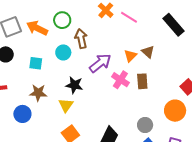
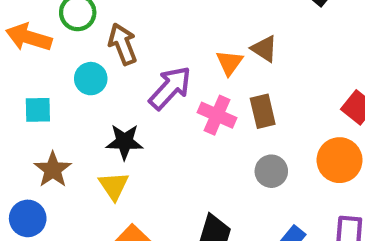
brown star: (38, 93) -> (53, 170), turned -30
gray circle: (145, 125) -> (271, 171), moved

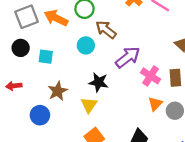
brown arrow: (123, 44) -> (106, 30), turned -40
orange triangle: (229, 63) -> (155, 104), moved
cyan square: (38, 110) -> (46, 57), moved

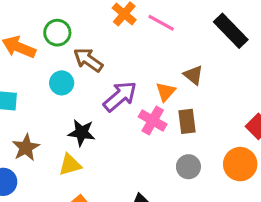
orange triangle: (155, 104) -> (166, 92), moved
yellow triangle: (89, 105) -> (70, 165), turned 42

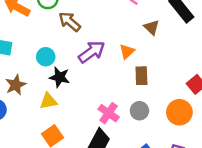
brown triangle: (193, 75) -> (152, 27), moved
cyan circle: (62, 83) -> (46, 57), moved
pink cross: (153, 121) -> (109, 113), moved

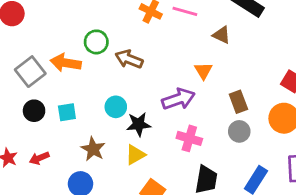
purple arrow: (92, 52) -> (178, 99), moved, turned 36
brown rectangle: (141, 76) -> (238, 102), moved
pink cross: (109, 113) -> (189, 138), moved

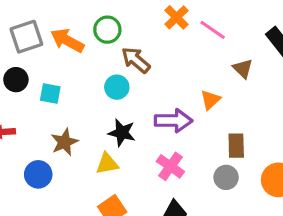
cyan circle: (116, 107) -> (117, 87), moved

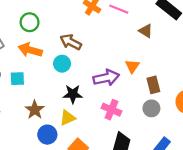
green circle: (107, 30) -> (30, 22), moved
orange arrow: (67, 40) -> (30, 50), moved
orange triangle: (210, 100) -> (132, 66), moved
blue circle: (38, 174) -> (47, 135), moved

